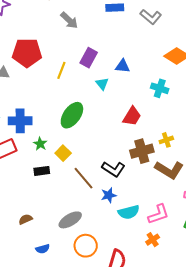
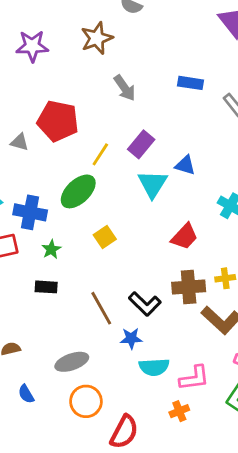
cyan triangle: (102, 84) -> (153, 184), size x1.6
green ellipse: (72, 115) -> (78, 191), moved
yellow square: (63, 153) -> (105, 237), moved
blue semicircle: (43, 249) -> (26, 394), turned 64

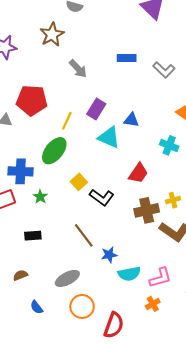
cyan triangle: (153, 184) -> (109, 137), turned -30
black rectangle: (46, 287) -> (33, 236), moved
black L-shape: (145, 304) -> (102, 197), moved

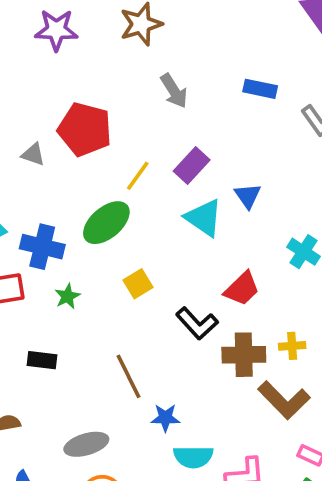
blue triangle: (131, 120) -> (248, 196), turned 35
black L-shape: (102, 197) -> (197, 323), moved

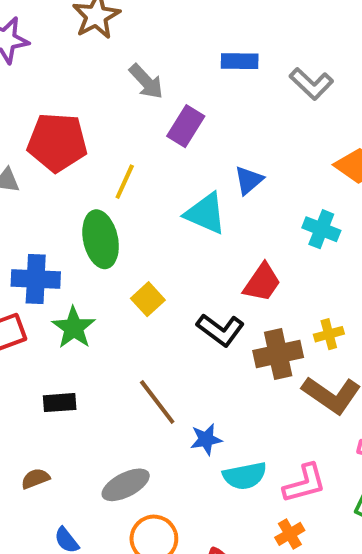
purple rectangle: (192, 166) -> (186, 126), moved
blue triangle: (248, 196) -> (249, 180), turned 36
green ellipse: (106, 223) -> (101, 239), turned -51
green star: (67, 296) -> (74, 328), size x1.5

